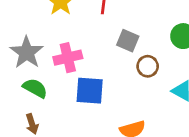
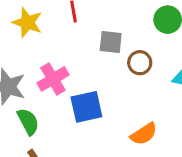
green semicircle: (35, 88) -> (28, 122), turned 50

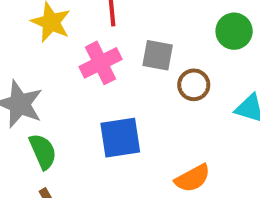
pink cross: (53, 79) -> (100, 63), moved

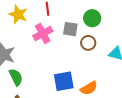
green circle: (234, 31) -> (92, 18), moved
blue square: (120, 138) -> (64, 81), moved

